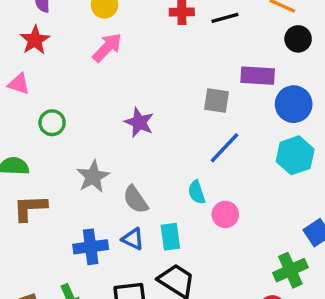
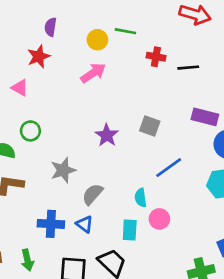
gray square: (216, 100) -> (150, 126), moved
green circle: (52, 123) -> (30, 131), moved
gray semicircle: (136, 200) -> (92, 194), turned 65
cyan rectangle: (170, 237) -> (130, 230), moved

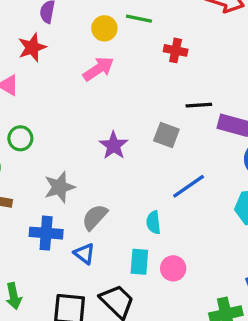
black line: (188, 68) -> (199, 105), moved
pink circle: (159, 219) -> (173, 268), moved
blue cross: (51, 224) -> (46, 233), moved

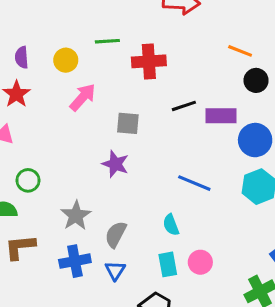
yellow circle: (104, 28) -> (66, 60), moved
red cross: (176, 50) -> (149, 61), size x1.5
gray square: (166, 135) -> (128, 123), moved
blue line: (189, 186) -> (194, 183), turned 72
blue triangle: (84, 254) -> (115, 271), turned 40

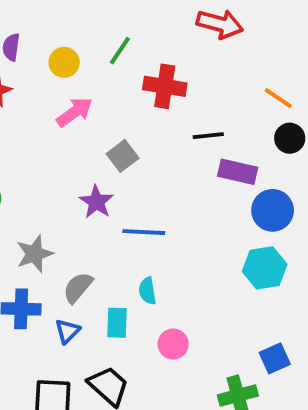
green line: (107, 41) -> (120, 51), turned -65
black line: (184, 106) -> (208, 136), moved
gray square: (128, 123) -> (123, 156), turned 35
blue line: (194, 183) -> (144, 232), moved, turned -32
cyan rectangle: (168, 264) -> (117, 323), moved

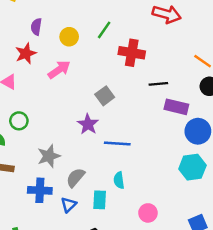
pink arrow: (75, 112) -> (59, 70), moved
pink circle: (173, 344) -> (148, 213), moved

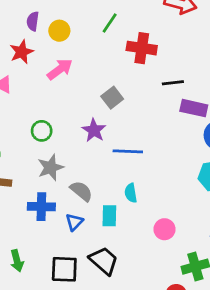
yellow circle: (69, 37) -> (59, 31), moved
green circle: (19, 121) -> (42, 131), moved
gray semicircle: (75, 178) -> (81, 191), turned 90

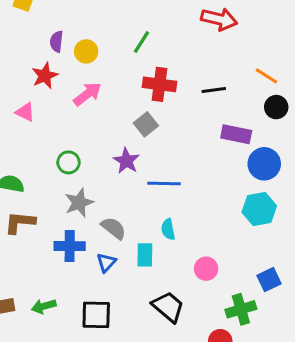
red cross: (142, 48) -> (160, 84), moved
black line: (173, 83) -> (214, 90), moved
green arrow: (17, 261) -> (44, 306), turned 90
black trapezoid: (104, 261) -> (168, 307), moved

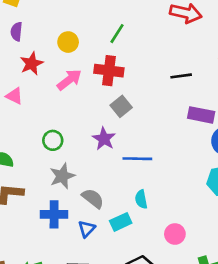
purple semicircle: (57, 42) -> (16, 32), moved
red cross: (160, 84) -> (109, 71), moved
cyan rectangle: (145, 255) -> (121, 222), turned 65

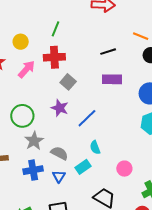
purple rectangle: (201, 115) -> (112, 79), moved
green circle: (53, 140) -> (22, 116), size x1.5
blue line: (137, 159) -> (87, 118), turned -35

